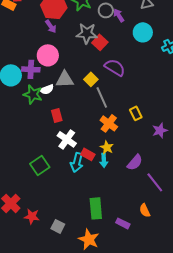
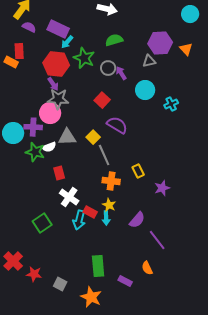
gray star: (87, 33) -> (58, 99), moved
orange cross: (109, 123) -> (111, 181), turned -30

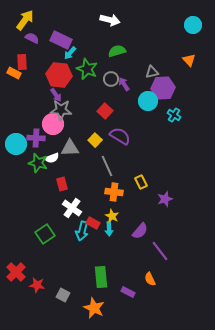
purple hexagon: (160, 43) -> (163, 88), moved
cyan cross: (171, 104) -> (174, 115), turned -32
yellow square: (93, 137) -> (95, 140), moved

